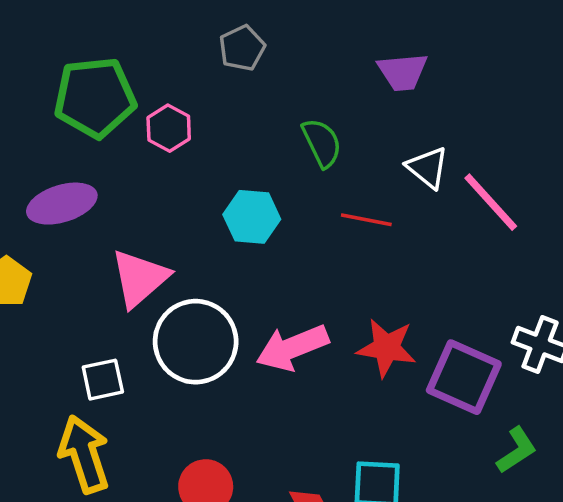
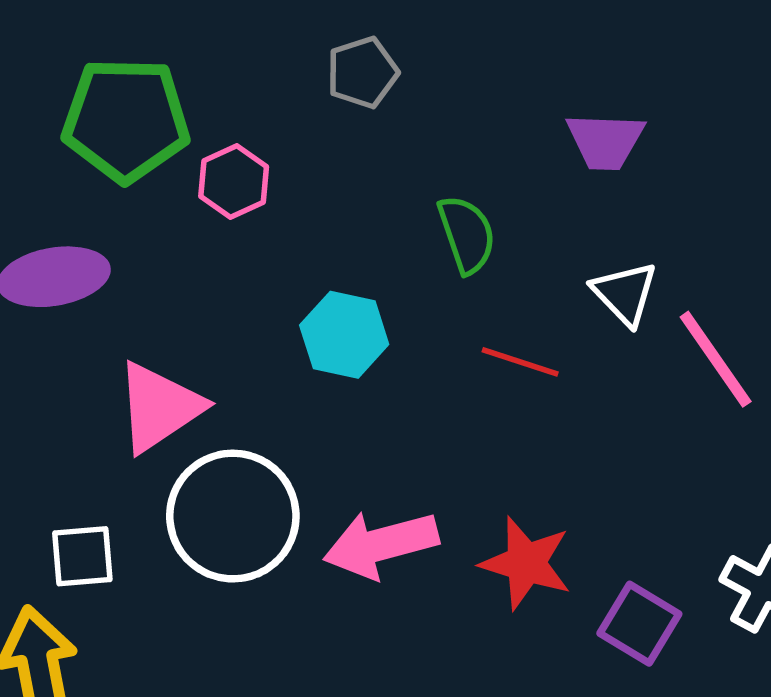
purple square: (464, 377) -> (639, 624), size x0.7

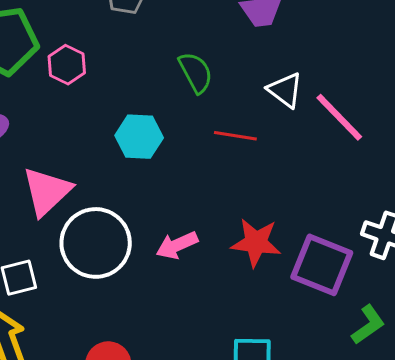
pink arrow: (381, 544) -> (177, 245), size x0.7
purple square: (639, 624) -> (322, 265), size x1.4

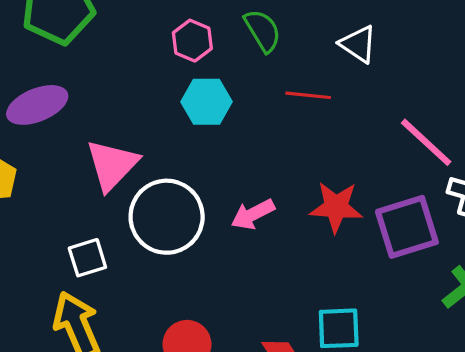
pink hexagon: (67, 65) -> (192, 41), moved
pink line: (339, 117) -> (426, 142), moved
purple square: (322, 265) -> (407, 227), turned -36

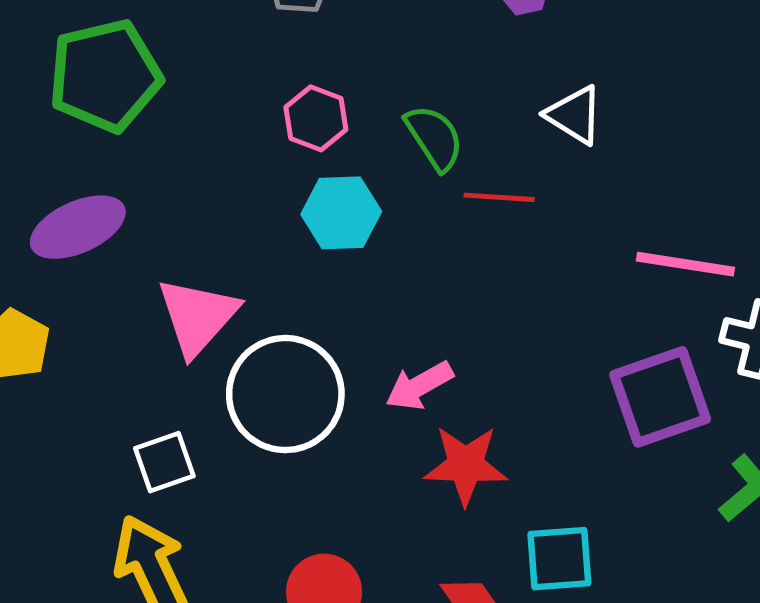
green semicircle: (263, 31) -> (434, 138), moved
pink line: (426, 142) -> (685, 264), turned -32
red star: (336, 207) -> (466, 465), moved

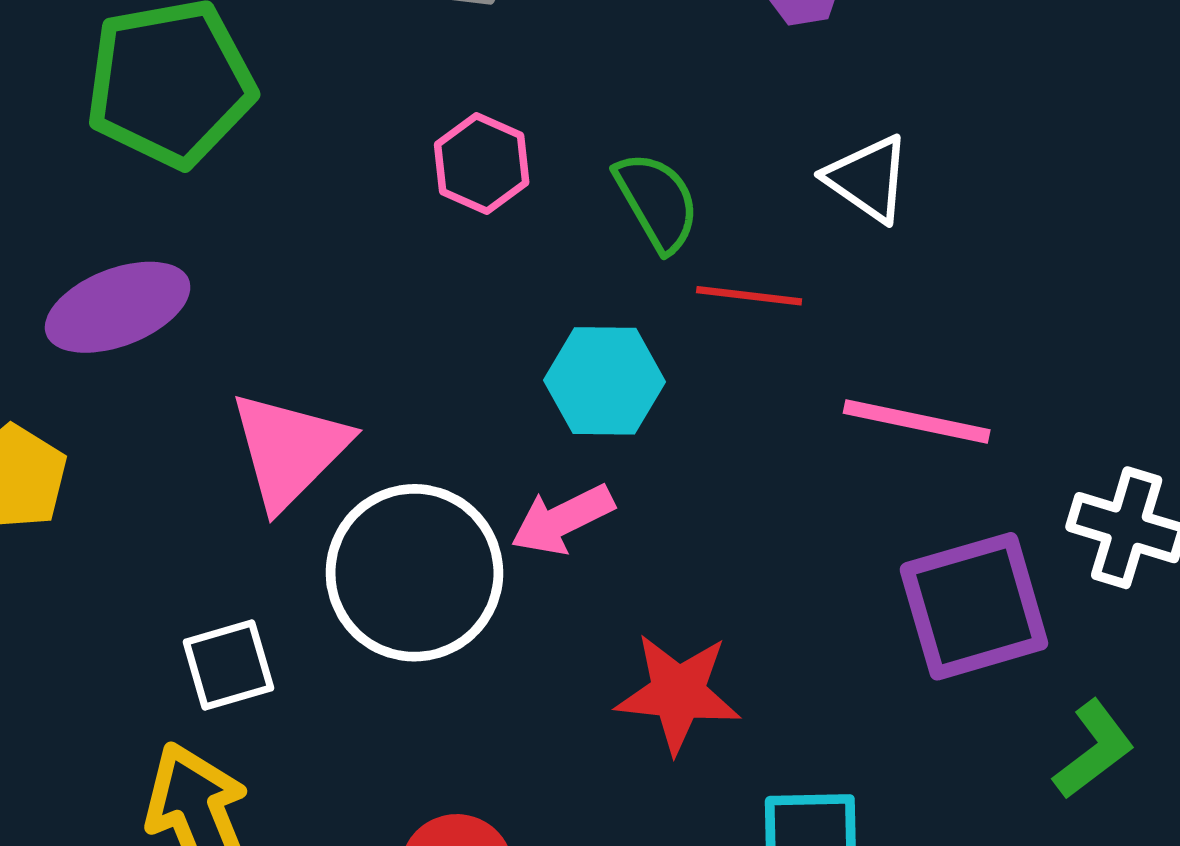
cyan hexagon: (341, 213) -> (605, 381), moved
pink line: (685, 264) -> (917, 421), moved
pink arrow: (419, 386) -> (562, 519), moved

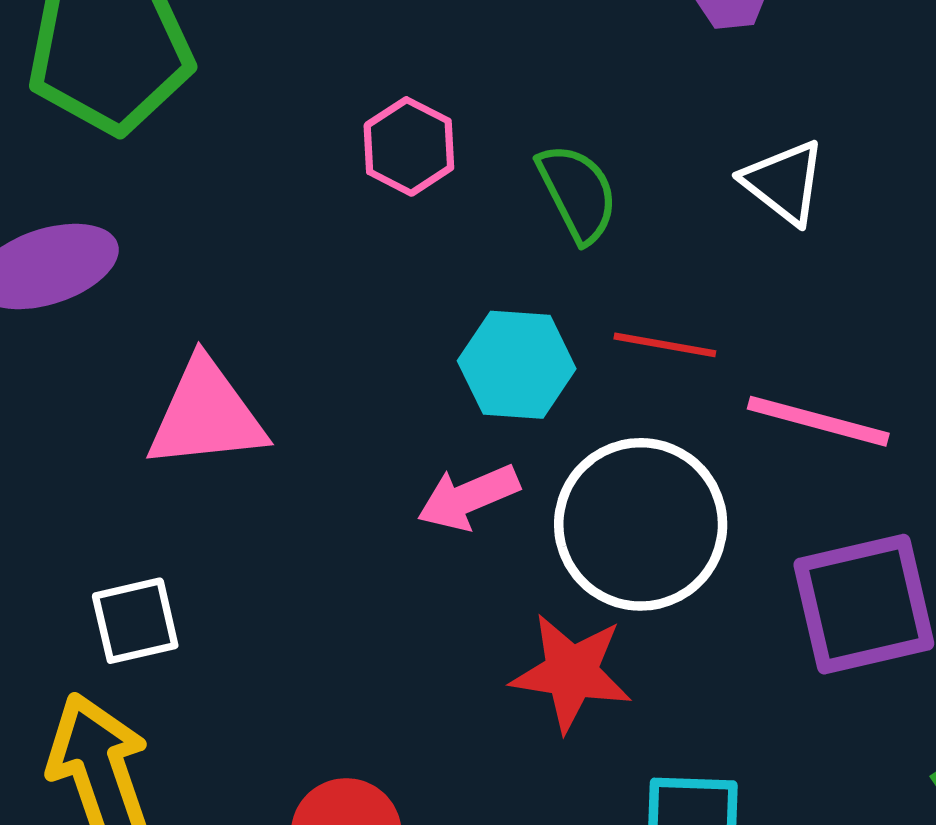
red line: (749, 296) -> (665, 345), moved
pink triangle: (289, 450) -> (206, 415), turned 36
white circle: (414, 573) -> (641, 524), moved

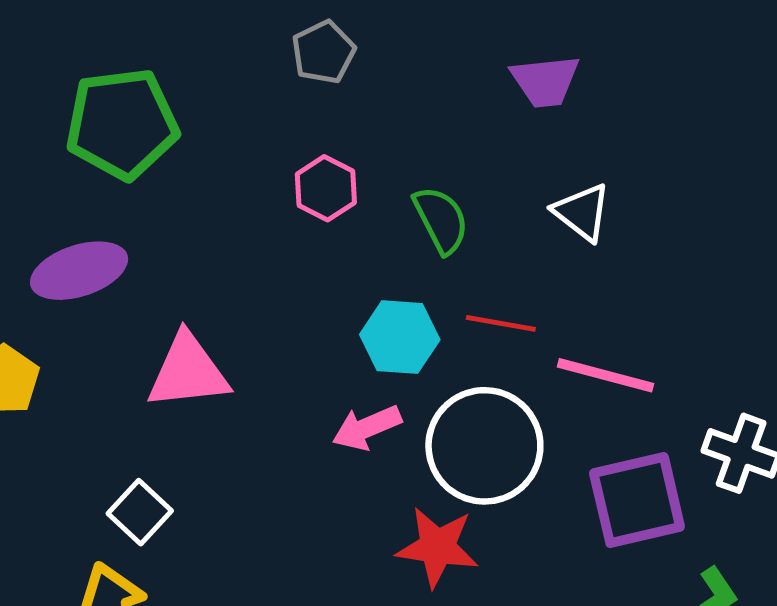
white square: (135, 621) -> (140, 512), turned -34

